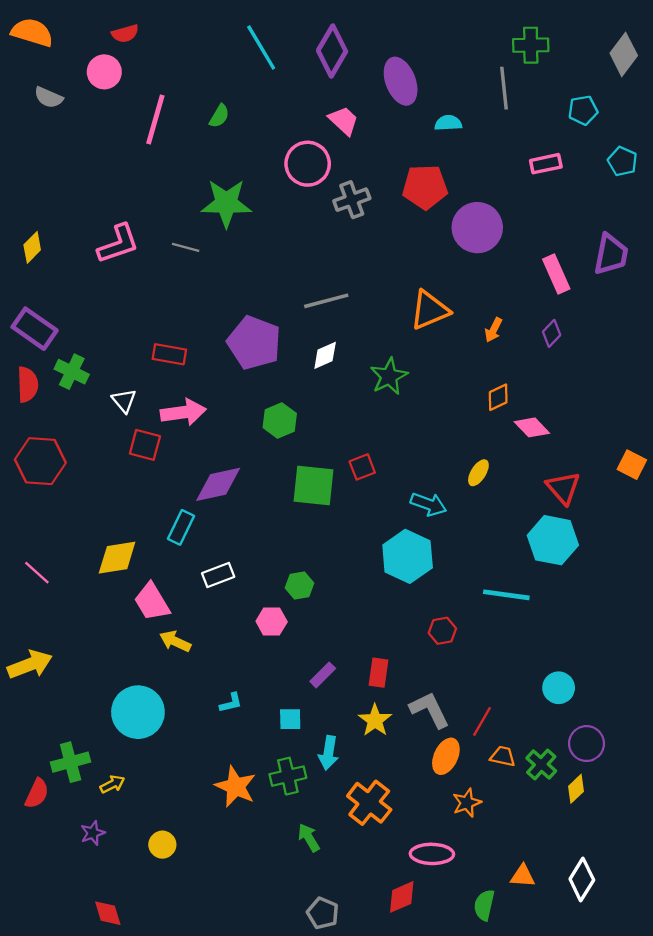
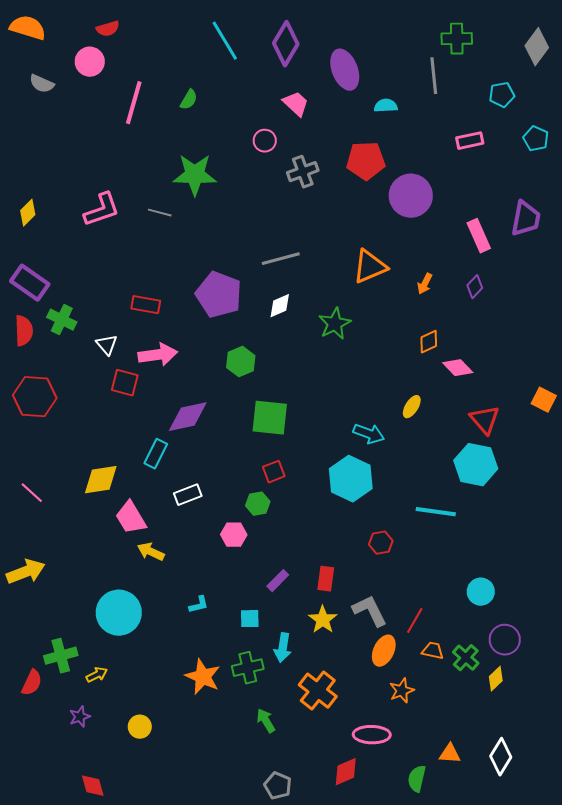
pink circle: (308, 164) -> (265, 141), size x0.6
red square: (362, 467) -> (274, 472), moved

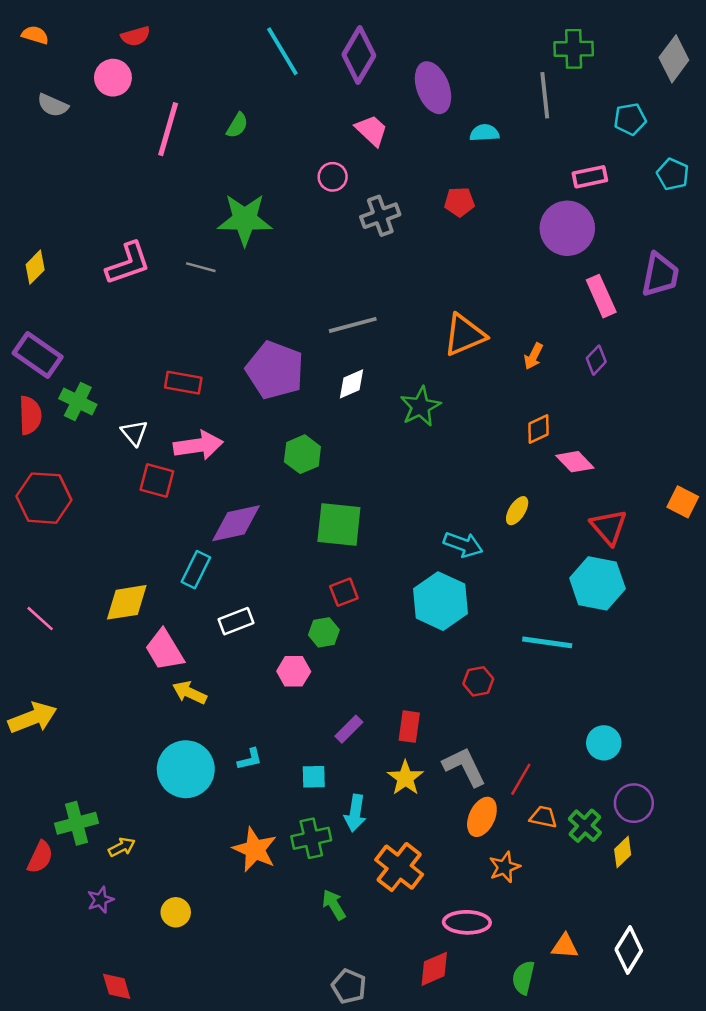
orange semicircle: (28, 28) -> (35, 35), size x0.6
red pentagon: (366, 161) -> (459, 202), size x0.6
purple circle: (411, 196) -> (567, 228), moved
cyan circle: (119, 613) -> (186, 769), moved

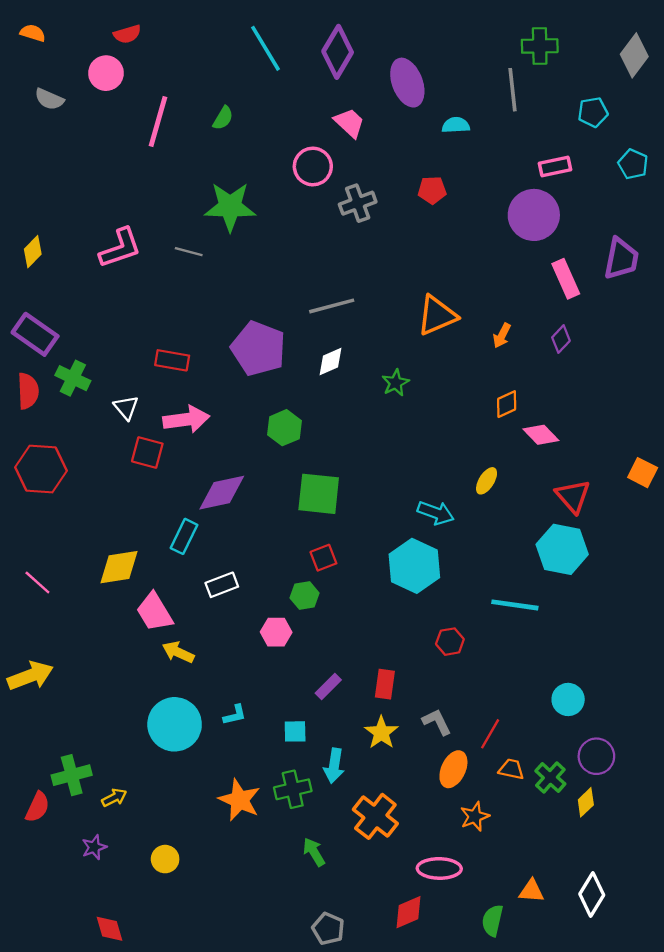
pink circle: (333, 177) -> (313, 166), size x1.4
green star: (420, 406) -> (396, 383), size x0.7
gray L-shape: (464, 767) -> (437, 722), size x0.7

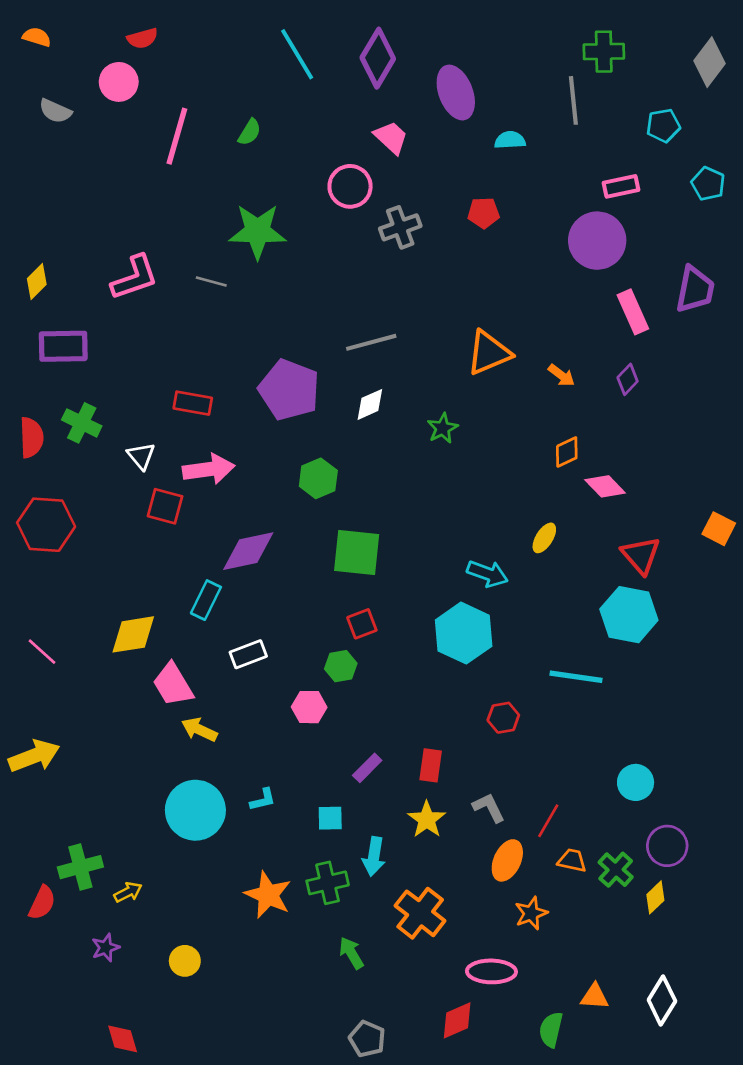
purple rectangle: (35, 334) -> (63, 346), moved, turned -36
orange arrow: (502, 335) -> (561, 375), turned -80

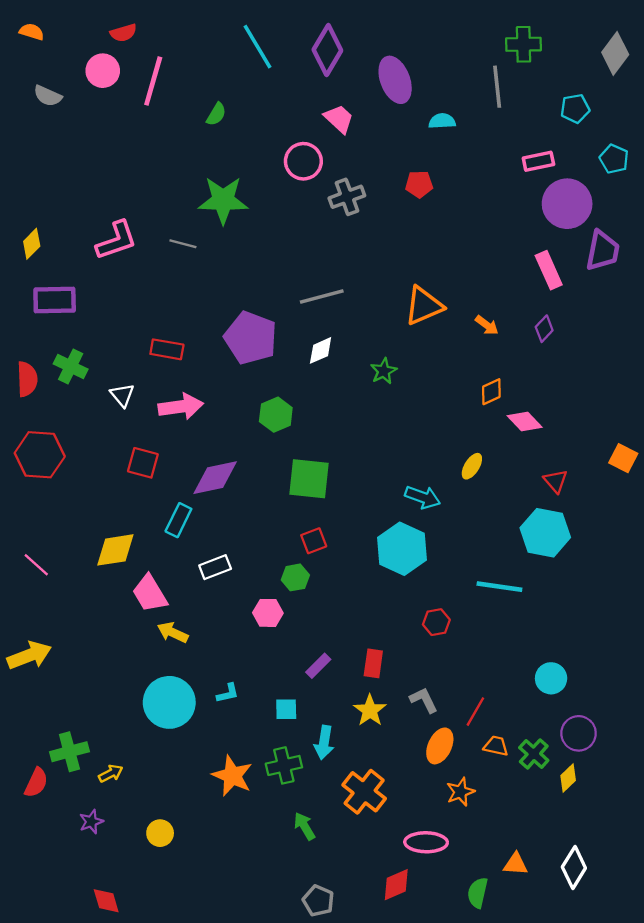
pink line: (177, 136) -> (153, 81), moved
purple circle: (597, 241) -> (567, 204), moved
red square: (165, 506) -> (143, 463), moved
red triangle: (641, 555) -> (556, 481), size x0.7

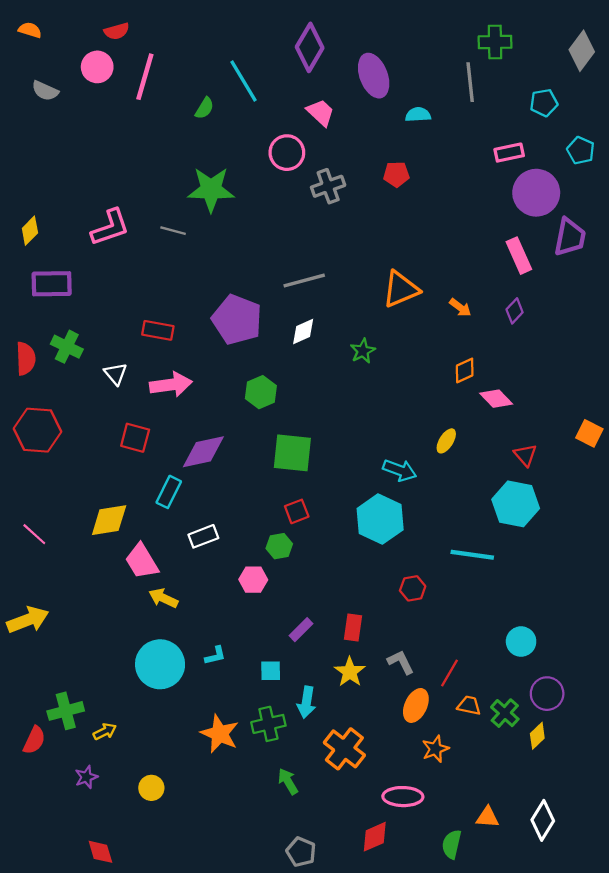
cyan line: (258, 47) -> (244, 81), moved

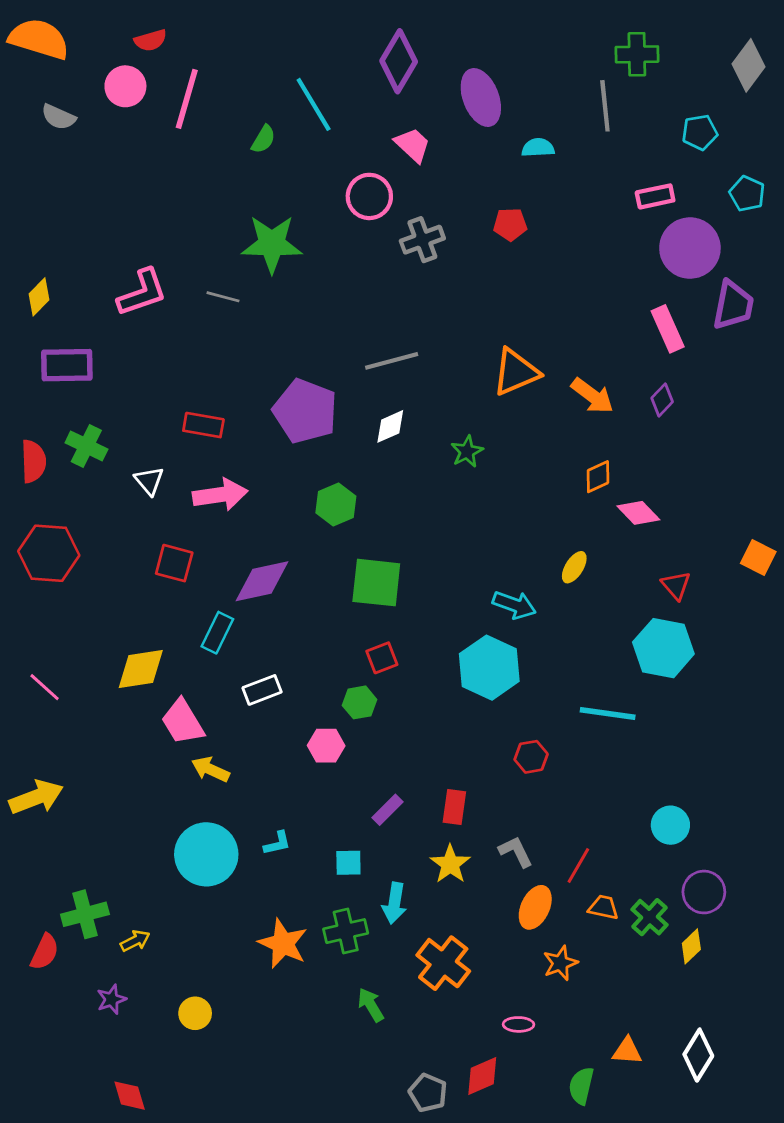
orange semicircle: (30, 30) -> (39, 39), size x2.0
orange arrow: (460, 308) -> (592, 396), size x1.5
pink ellipse: (403, 797) -> (518, 1024), size x0.6
gray pentagon: (301, 852) -> (428, 1093), moved

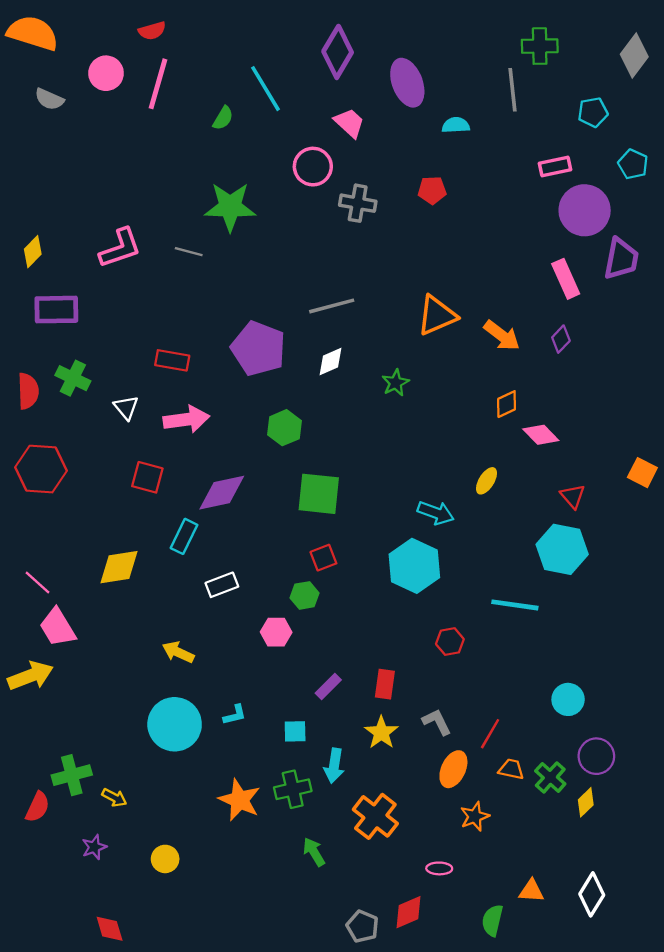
red semicircle: (151, 40) -> (152, 31), moved
gray cross: (422, 240) -> (358, 203), turned 30
pink trapezoid: (183, 722) -> (58, 627), moved
yellow arrow: (135, 941) -> (114, 798), turned 55

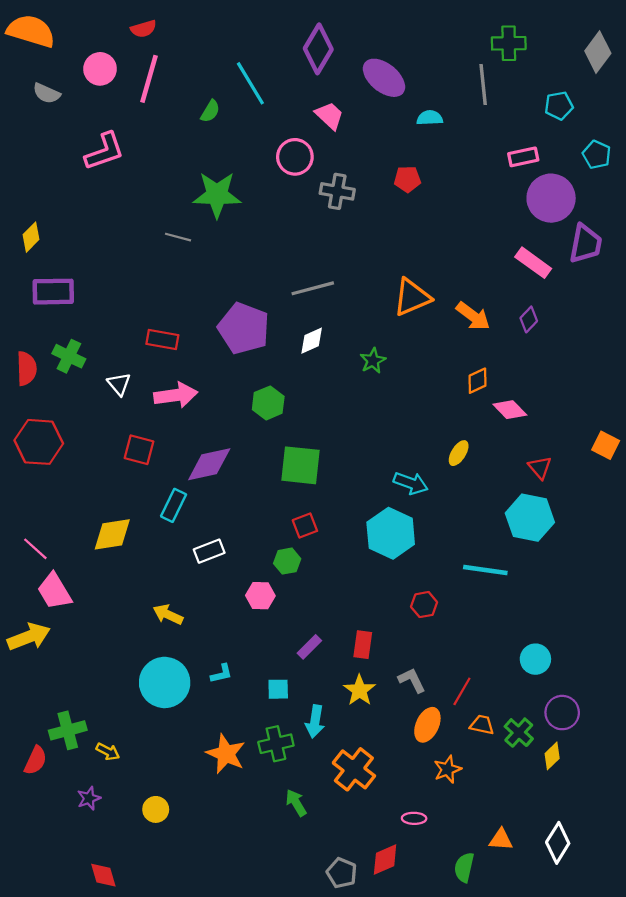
purple ellipse: (407, 83) -> (384, 78), turned -30
pink L-shape: (120, 248) -> (104, 151), moved
pink rectangle: (566, 279) -> (533, 263), turned -30

